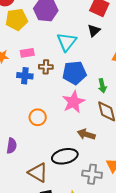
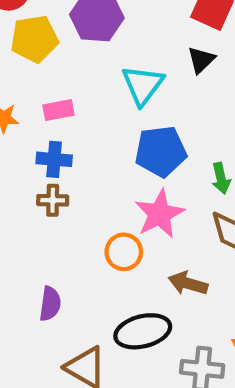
brown cross: (46, 67) -> (53, 200), moved
orange circle: (38, 117) -> (124, 252), moved
purple semicircle: (12, 146) -> (50, 304), moved

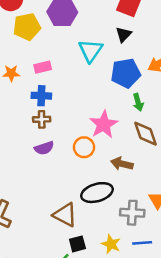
blue pentagon: (161, 151) -> (126, 73), moved
purple semicircle: (50, 304) -> (44, 148), moved, turned 66

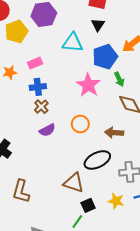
cyan triangle: (91, 51) -> (73, 43), turned -50
brown cross: (42, 119) -> (41, 107), turned -32
pink star: (104, 124) -> (88, 85), moved

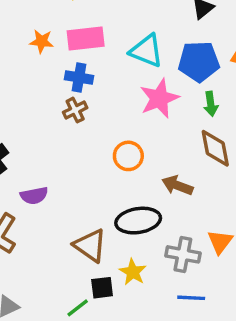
cyan triangle: (73, 43) -> (146, 51), moved
pink rectangle: (35, 63) -> (86, 39), size x1.5
purple semicircle: (47, 130) -> (34, 196), moved
yellow star: (116, 201) -> (133, 272), moved

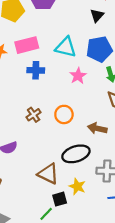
blue cross: (79, 78) -> (36, 70), moved
pink star: (159, 98) -> (78, 76), size x0.7
brown cross: (75, 110) -> (34, 115), moved

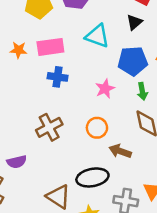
cyan triangle: (66, 47) -> (97, 36), moved
orange circle: (64, 114) -> (97, 128), moved
brown cross: (34, 115) -> (49, 127), size x1.5

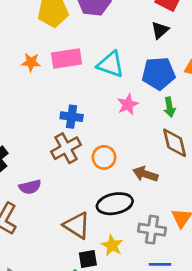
cyan triangle: (97, 36) -> (111, 64), moved
blue cross: (58, 77) -> (72, 117), moved
orange circle: (97, 128) -> (104, 157), moved

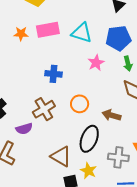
brown cross: (66, 148) -> (44, 109), moved
black ellipse: (115, 204) -> (89, 139), turned -55

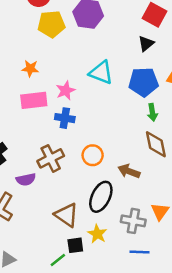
pink rectangle: (48, 30) -> (34, 100), moved
pink star: (96, 63) -> (66, 91), moved

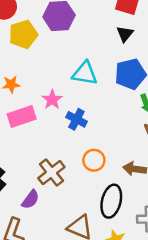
blue cross: (65, 118) -> (76, 119), moved, turned 30
purple semicircle: (26, 179) -> (30, 199), turned -30

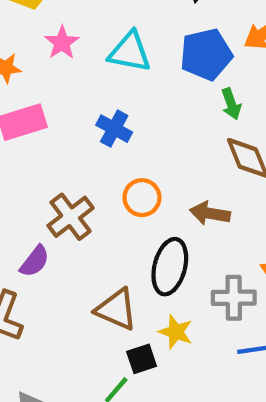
pink star: (52, 100) -> (62, 43), moved

